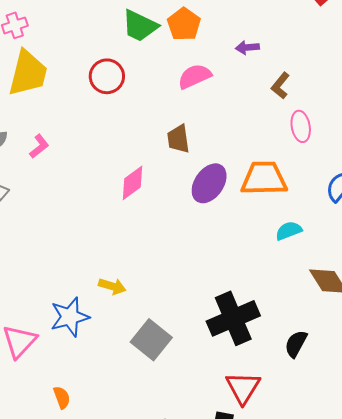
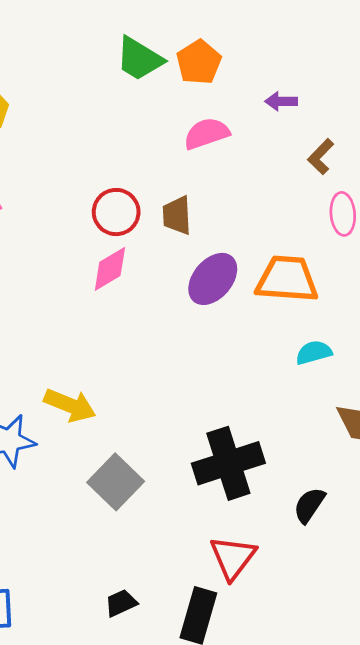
red circle: (107, 76) -> (116, 212), moved
yellow arrow: (112, 286) -> (70, 405), size x1.4

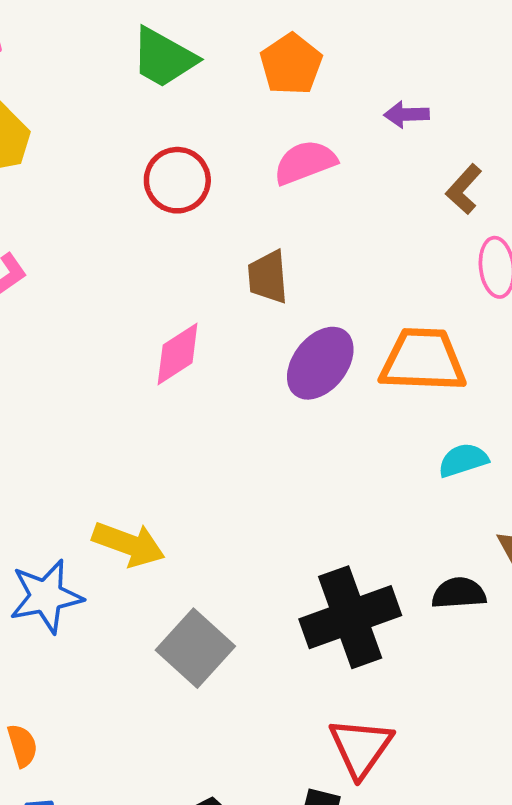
green trapezoid: (139, 59) -> (164, 58), moved
red circle: (116, 212) -> (177, 180), moved
black semicircle: (309, 505) -> (459, 593), moved, turned 54

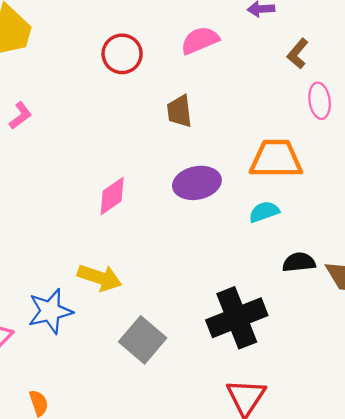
pink diamond: (178, 354) -> (112, 196), moved
purple ellipse: (320, 363) -> (197, 183), moved, turned 42
cyan semicircle: (463, 460) -> (264, 212), moved
black semicircle: (459, 593) -> (299, 262), moved

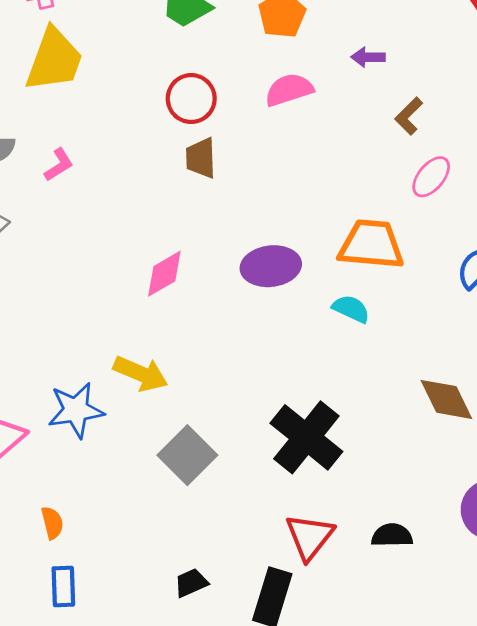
pink ellipse: (320, 101) -> (431, 177), turned 44
brown trapezoid: (179, 111) -> (201, 158), moved
cyan semicircle: (264, 212) -> (351, 309), turned 40
black semicircle: (299, 262) -> (392, 535), moved
black cross: (237, 318) -> (306, 437), turned -34

